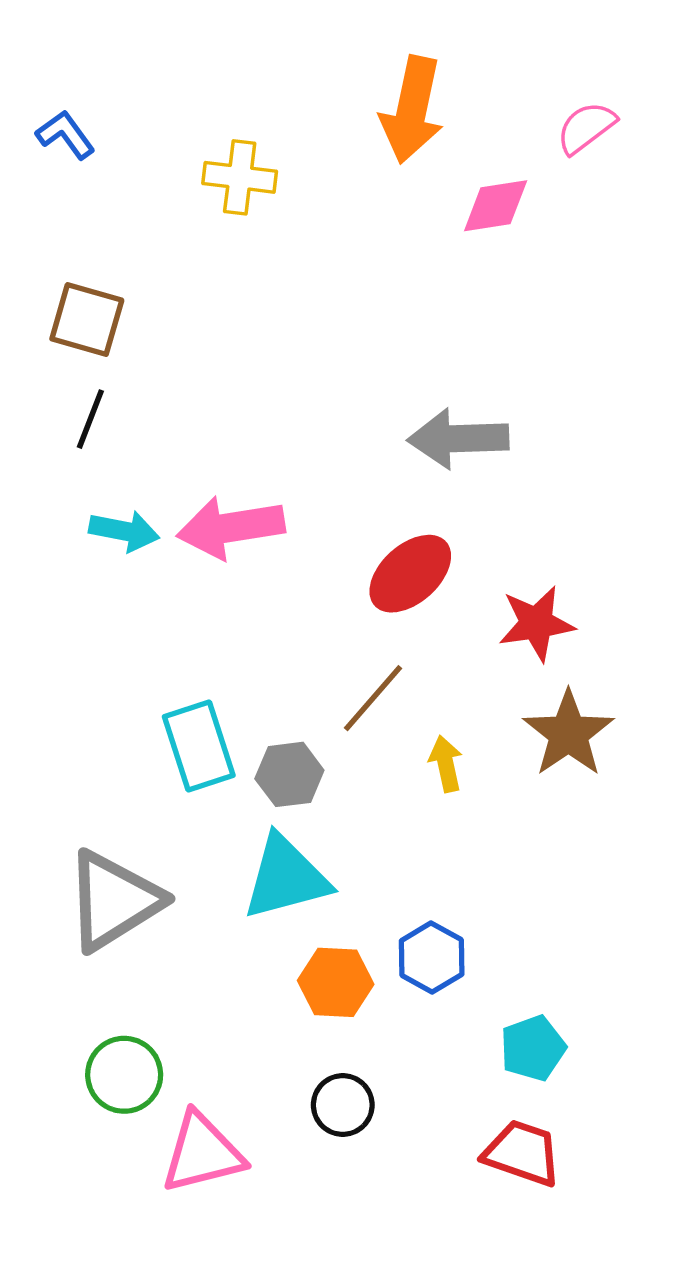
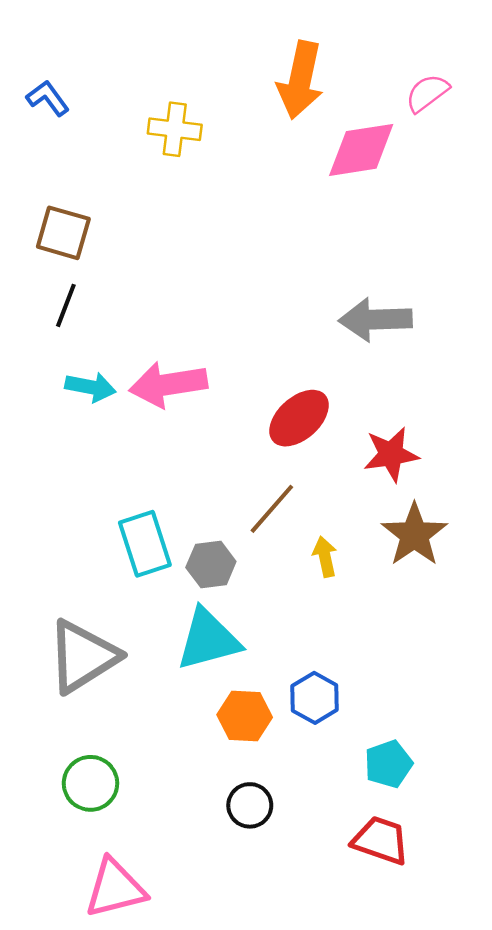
pink diamond: (496, 206) -> (361, 150), size x1.4
gray arrow: (458, 439) -> (375, 320), moved
pink triangle: (202, 1153) -> (115, 888), moved

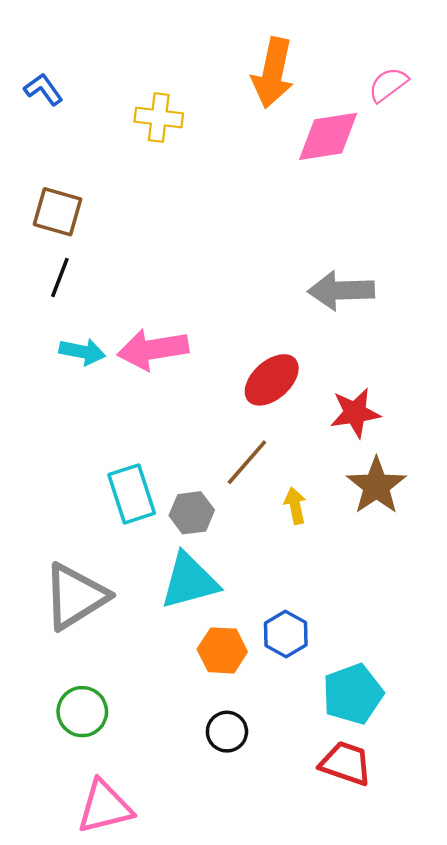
cyan pentagon: (388, 764) -> (353, 694), size x1.4

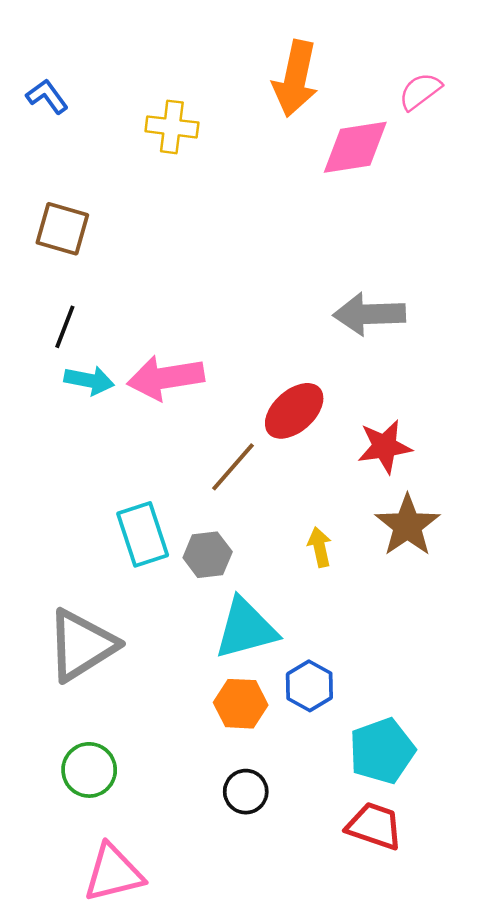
black line: (60, 278) -> (65, 327), moved
brown line: (247, 462) -> (233, 467), moved
cyan triangle: (189, 581) -> (246, 629), moved

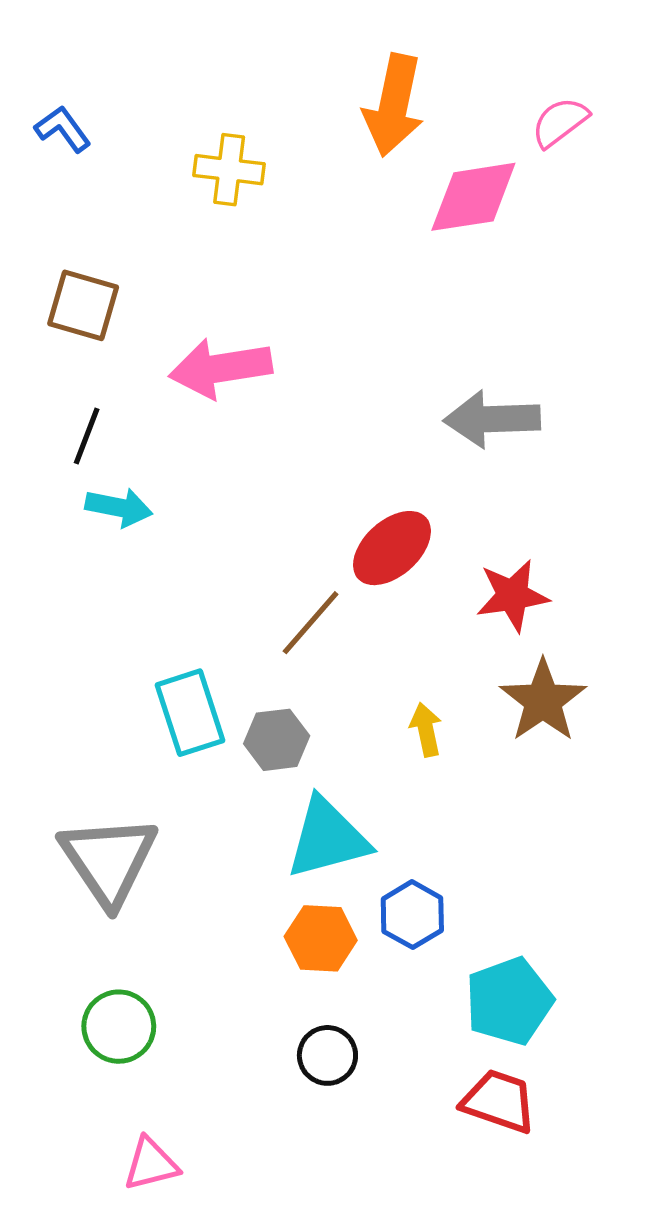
pink arrow: (166, 378) -> (221, 368), moved
gray triangle: (81, 645) -> (109, 860), turned -32
pink triangle: (113, 873) -> (151, 1164), size x0.7

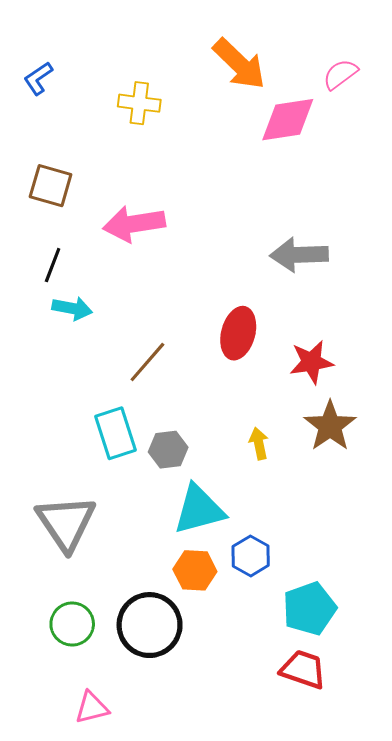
orange arrow: (394, 105) -> (239, 64), turned -58
blue L-shape: (63, 129) -> (38, 78), turned -88
red ellipse: (392, 548) -> (238, 333), turned -33
brown line: (311, 623) -> (147, 362), moved
black circle: (327, 1055) -> (150, 625), moved, size x1.8

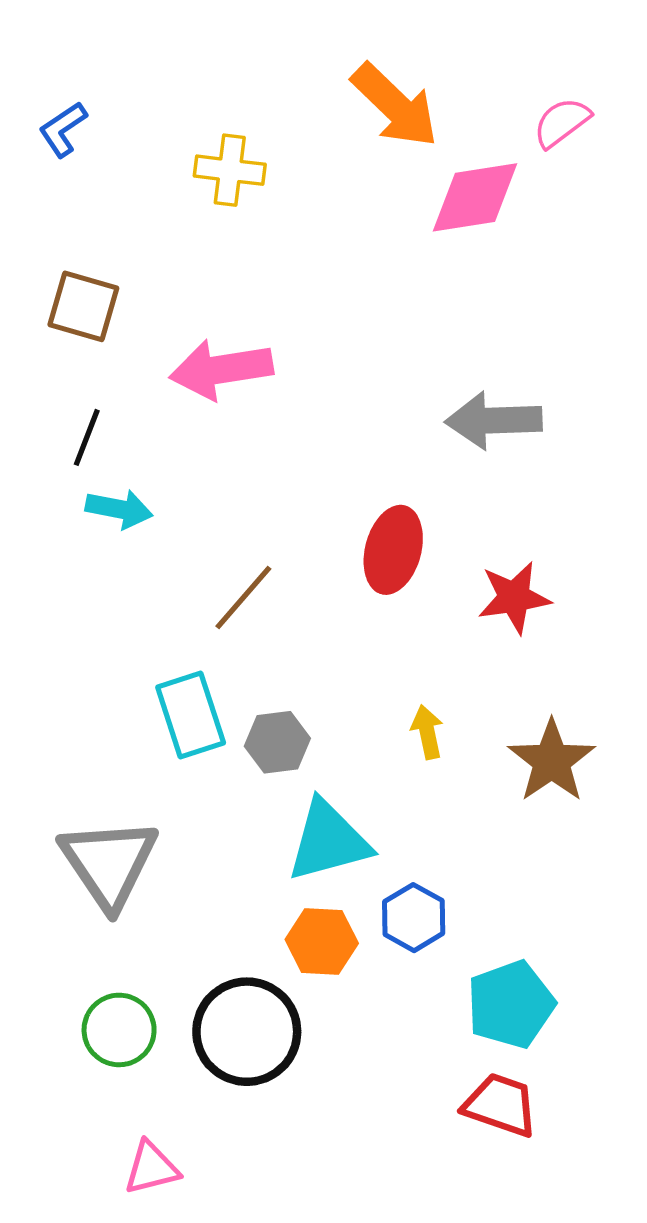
brown star: (330, 426) -> (552, 761), moved

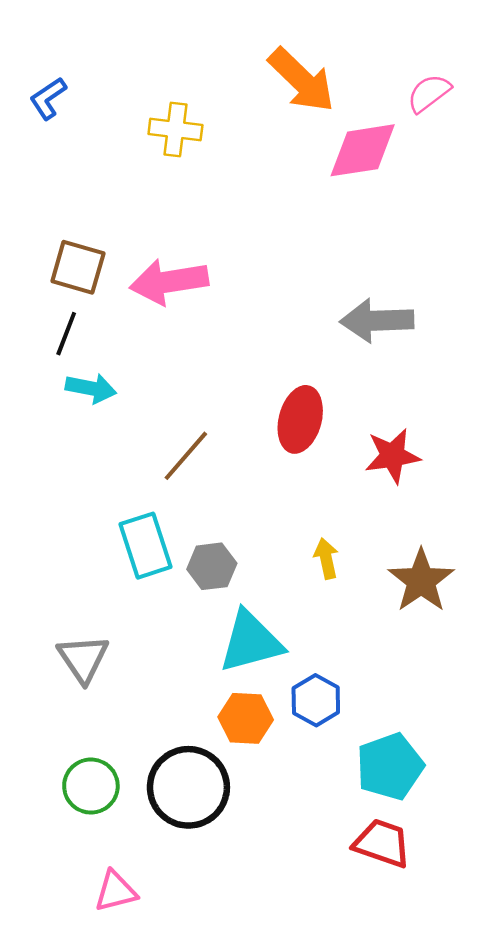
brown square: (83, 306) -> (78, 267), moved
gray triangle: (109, 863) -> (83, 659), size x0.7

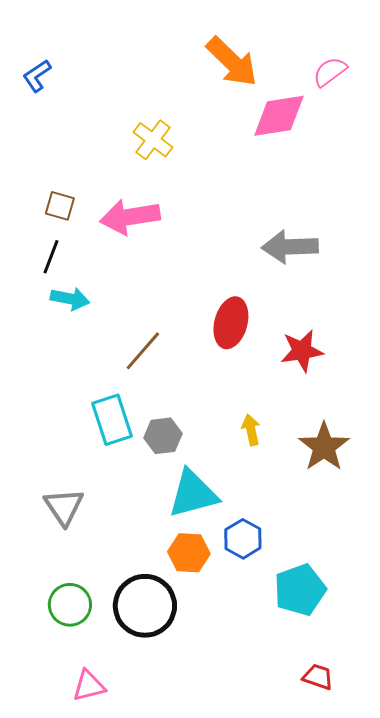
yellow cross: (175, 130) -> (153, 140), moved, turned 30
brown square: (78, 267) -> (60, 206), size x0.7
red trapezoid: (382, 843) -> (318, 677), moved, size x0.7

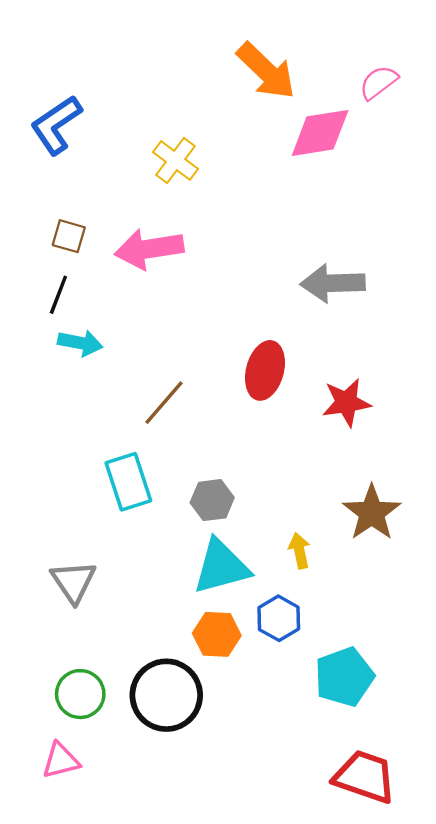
blue L-shape: (37, 76) -> (56, 125), moved, size x1.6
yellow arrow: (251, 430) -> (299, 551), moved
gray hexagon: (163, 436) -> (212, 500), moved
red trapezoid: (318, 677) -> (365, 777), size x1.8
pink triangle: (89, 686) -> (61, 761), moved

